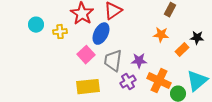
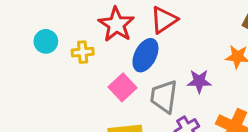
purple star: (139, 61) -> (199, 81), moved

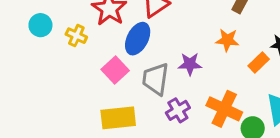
yellow cross: (83, 52) -> (76, 36), turned 30

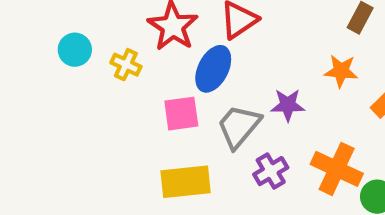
pink square: (115, 70) -> (181, 114), turned 35
gray trapezoid: (156, 79) -> (239, 126), turned 32

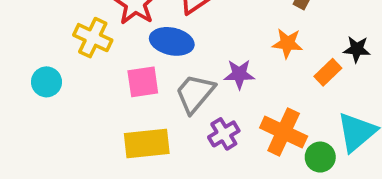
cyan circle: (75, 50) -> (46, 82), moved
yellow cross: (126, 65) -> (93, 38), size x1.4
blue ellipse: (213, 69) -> (172, 41), turned 75

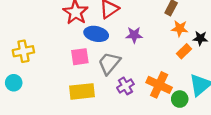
yellow cross: (93, 38) -> (23, 51), moved, turned -36
orange star: (287, 43) -> (180, 28), moved
purple star: (239, 74) -> (134, 35), moved
cyan circle: (46, 82) -> (14, 83), moved

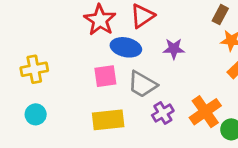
gray trapezoid: (109, 63) -> (142, 84), turned -100
cyan circle: (14, 83) -> (36, 114), moved
orange cross: (159, 85) -> (205, 112), turned 30

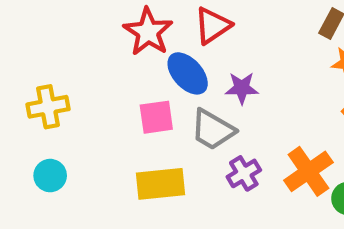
blue ellipse: (126, 47) -> (188, 73), turned 36
purple star: (174, 49) -> (242, 88), moved

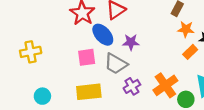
cyan circle: (50, 176) -> (42, 96), moved

